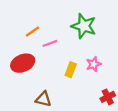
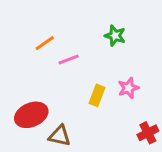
green star: (84, 26) -> (115, 36), size x0.6
red ellipse: (23, 63) -> (31, 115), moved

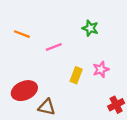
orange line: (45, 43) -> (22, 34), moved, turned 56

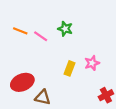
green star: (90, 28) -> (65, 29), moved
pink line: (54, 47) -> (41, 36), moved, turned 56

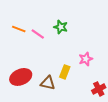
yellow rectangle: (69, 68) -> (65, 72), moved
brown triangle: (43, 97) -> (48, 83), moved

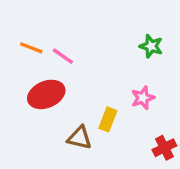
green star: (61, 27) -> (151, 46), moved
red ellipse: (21, 77) -> (46, 94), moved

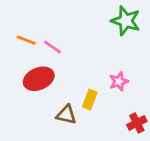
green star: (151, 46) -> (126, 21), moved, size x1.5

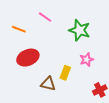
green star: (126, 21) -> (80, 30), moved
pink line: (53, 47) -> (45, 17), moved

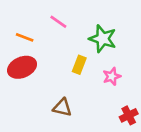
red ellipse: (28, 58) -> (22, 67), moved
yellow rectangle: (65, 73) -> (79, 65), moved

